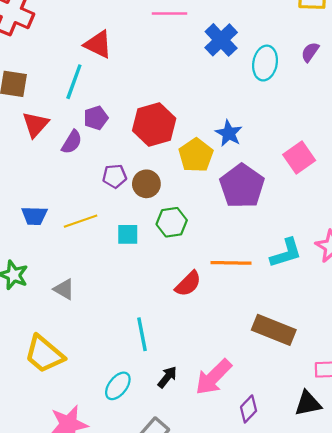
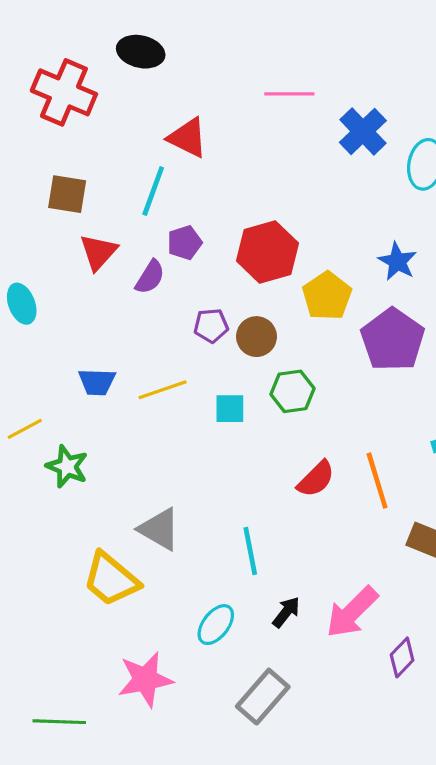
blue star: (229, 133) -> (397, 261), moved
orange line: (231, 263) -> (377, 481), moved, turned 72
gray triangle: (64, 289) -> (159, 529), moved, size x1.4

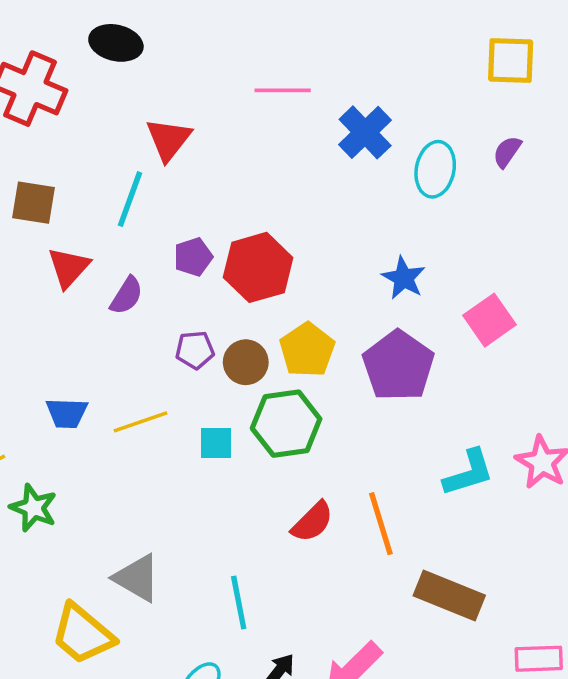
red triangle: (188, 138) -> (169, 139), turned 42
purple pentagon: (184, 243) -> (193, 257), moved
yellow pentagon: (327, 296) -> (307, 350), moved
green hexagon: (292, 391) -> (286, 424), size x1.4

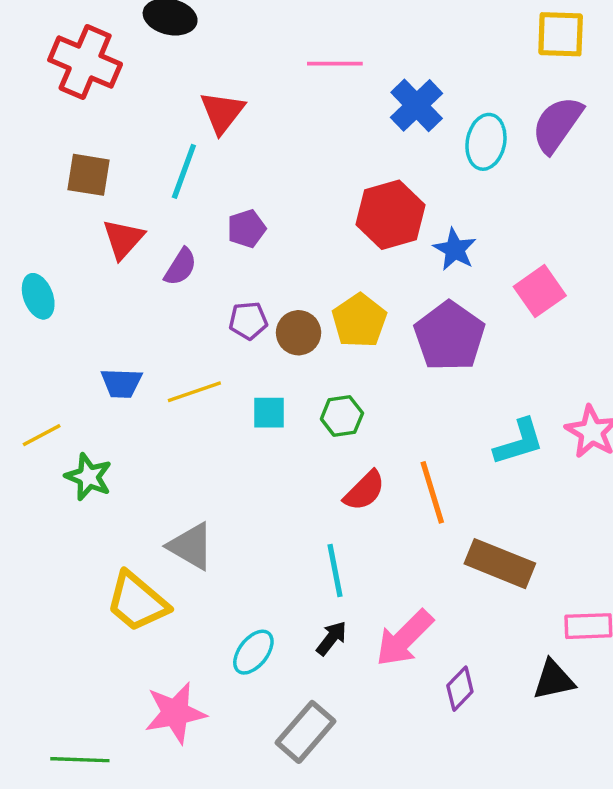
purple semicircle: (507, 152) -> (557, 124), size x1.8
red hexagon: (258, 267) -> (391, 215), moved
green hexagon: (286, 424) -> (342, 416), moved, size x0.6
cyan line: (239, 603) -> (335, 571), moved

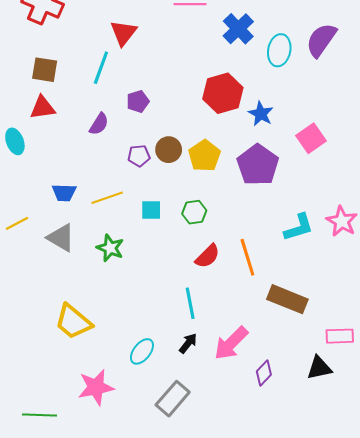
red triangle: (123, 239) -> (43, 108), moved, turned 40
brown circle: (299, 333) -> (169, 150), moved
green star: (89, 477) -> (110, 248), moved
gray triangle: (191, 546) -> (61, 238), moved

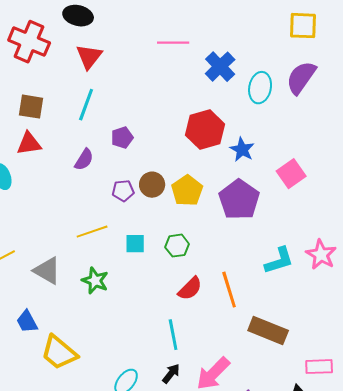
red triangle: (124, 33) -> (89, 57), moved
blue trapezoid: (64, 193) -> (27, 322), moved, turned 60

